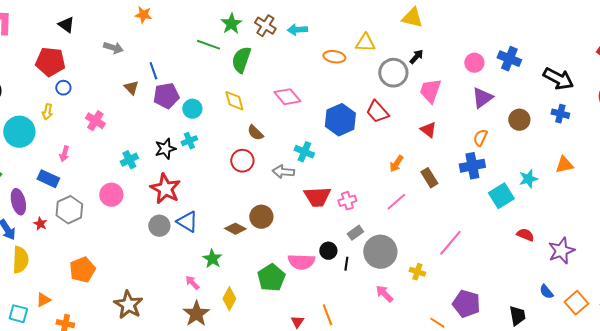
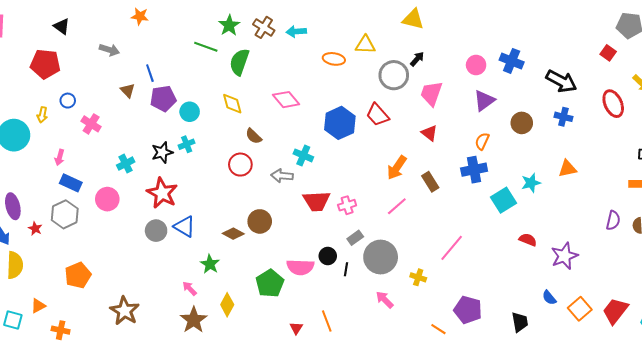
blue circle: (63, 88) -> (68, 101), moved
orange arrow: (396, 164) -> (397, 168), size x1.4
blue rectangle: (48, 179) -> (71, 183), moved

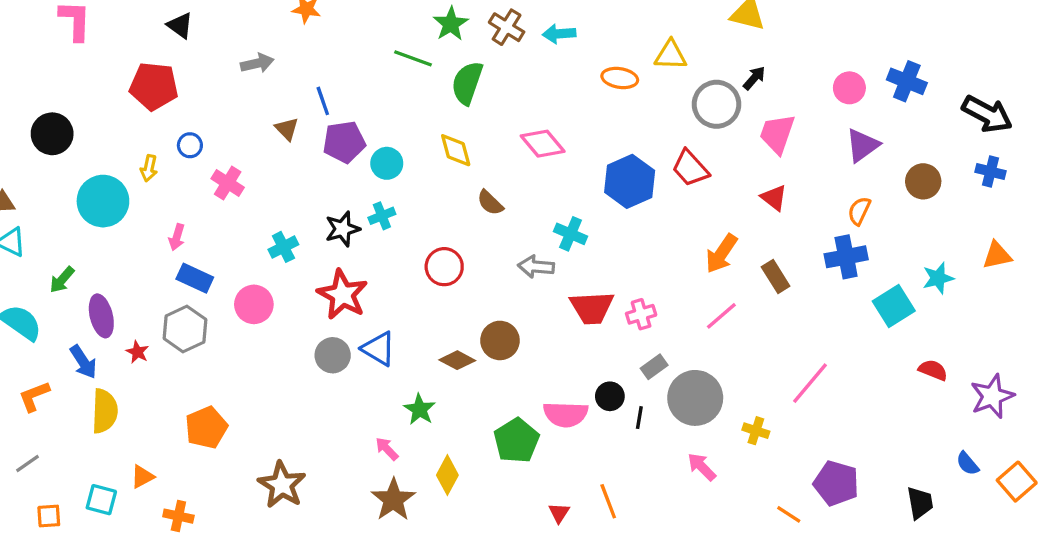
gray arrow: (109, 50) -> (257, 63), turned -30
red circle: (240, 165) -> (444, 267), moved

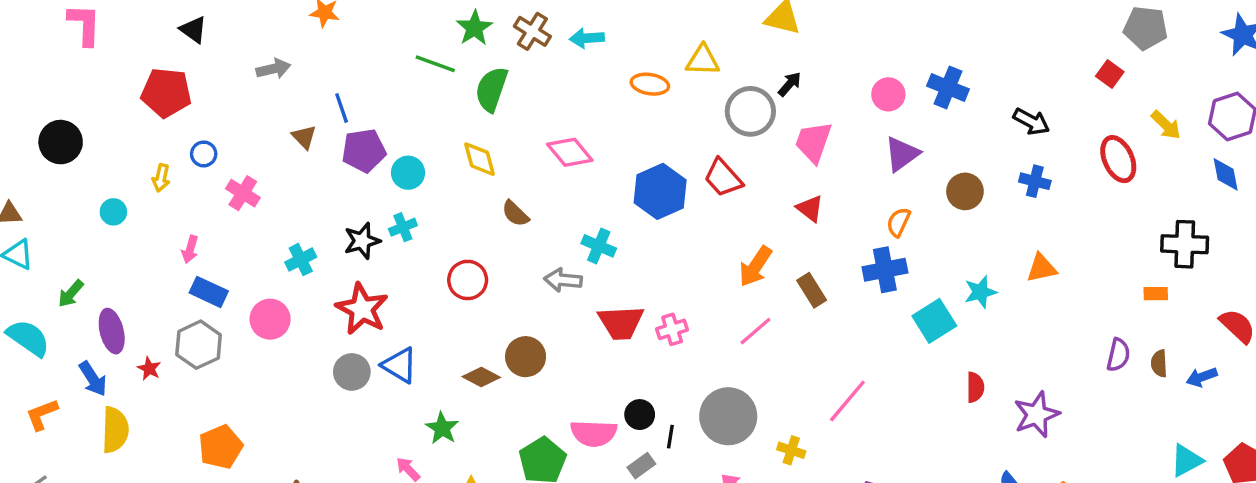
black arrow: (987, 114) -> (1031, 122), size x0.7
cyan circle: (103, 201) -> (113, 212), size x0.5
gray rectangle: (654, 367) -> (641, 466), moved
red semicircle: (933, 370) -> (975, 387), turned 68

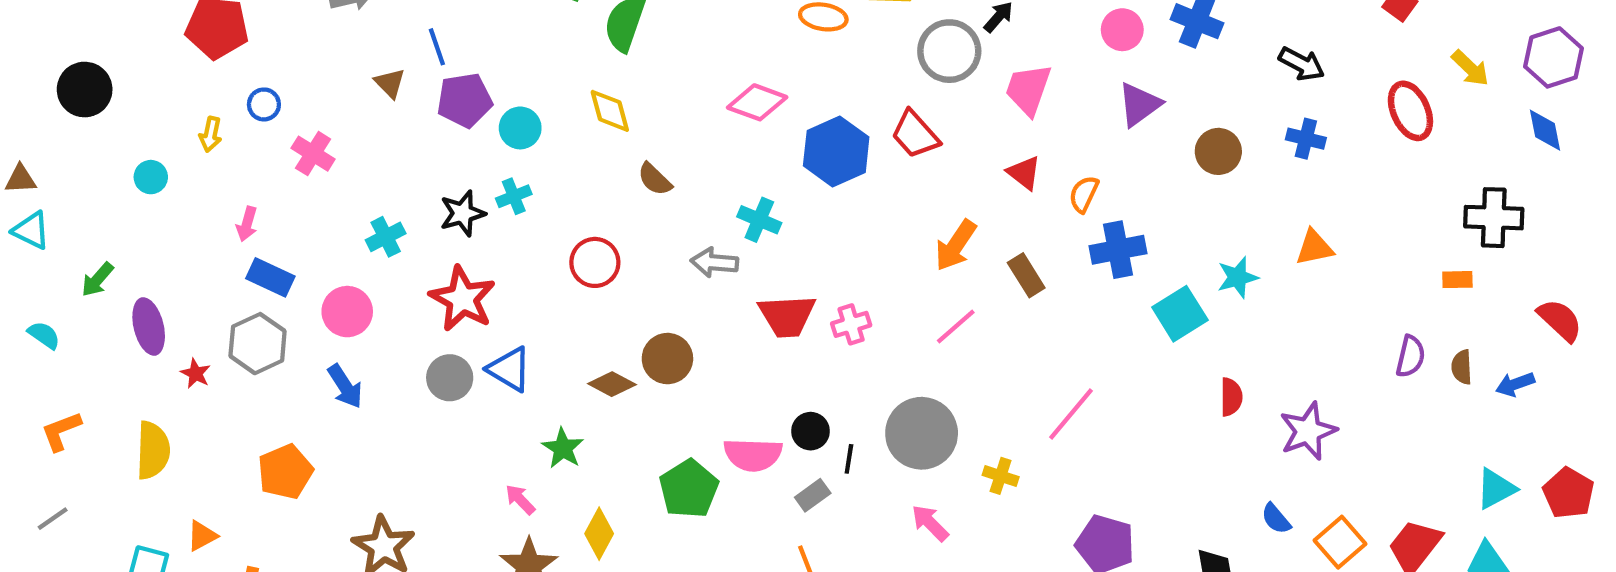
pink diamond: (570, 152) -> (757, 102), moved, turned -30
orange semicircle: (899, 222) -> (1084, 194), moved
cyan semicircle: (28, 338) -> (44, 335), size x0.6
blue arrow: (93, 379) -> (345, 386), moved

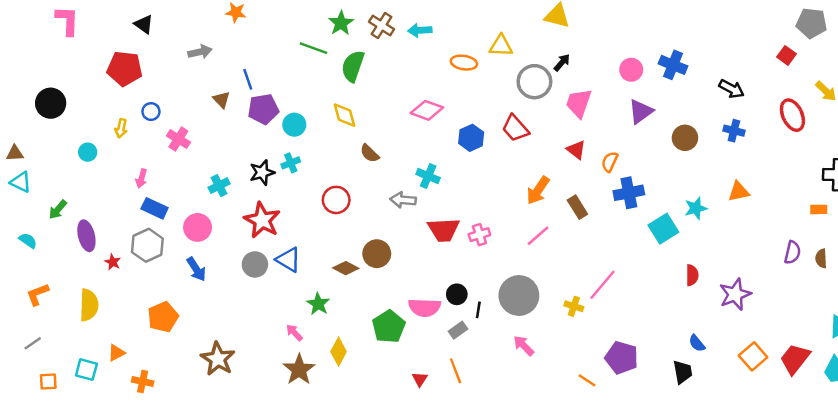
blue hexagon: (836, 151) -> (471, 138), size x0.7
yellow cross: (1001, 476) -> (574, 306), moved
blue semicircle: (1276, 519) -> (697, 343), moved

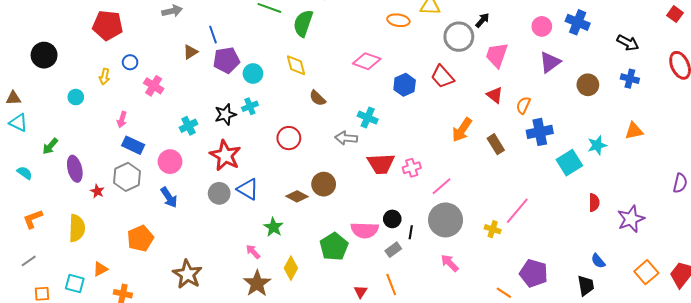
brown triangle: (221, 100) -> (190, 52), turned 42
pink line: (538, 236) -> (441, 186), moved

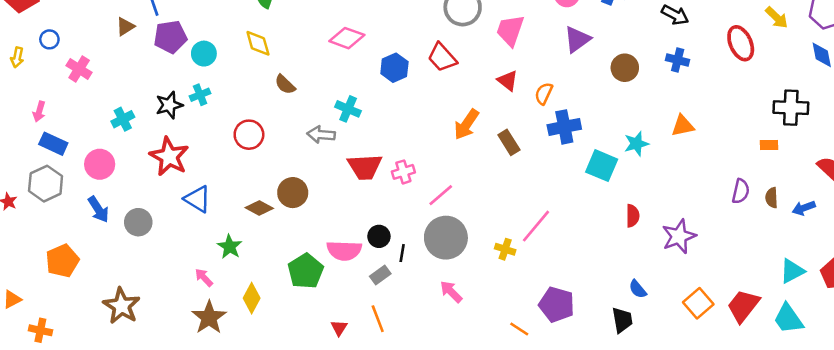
cyan square: (569, 163) -> (602, 166), turned -35
gray circle: (219, 193) -> (138, 222), moved

